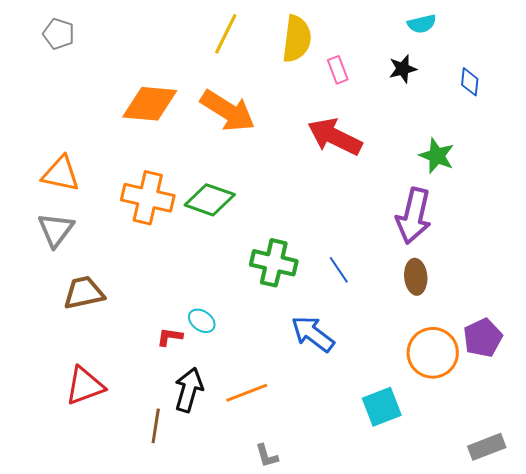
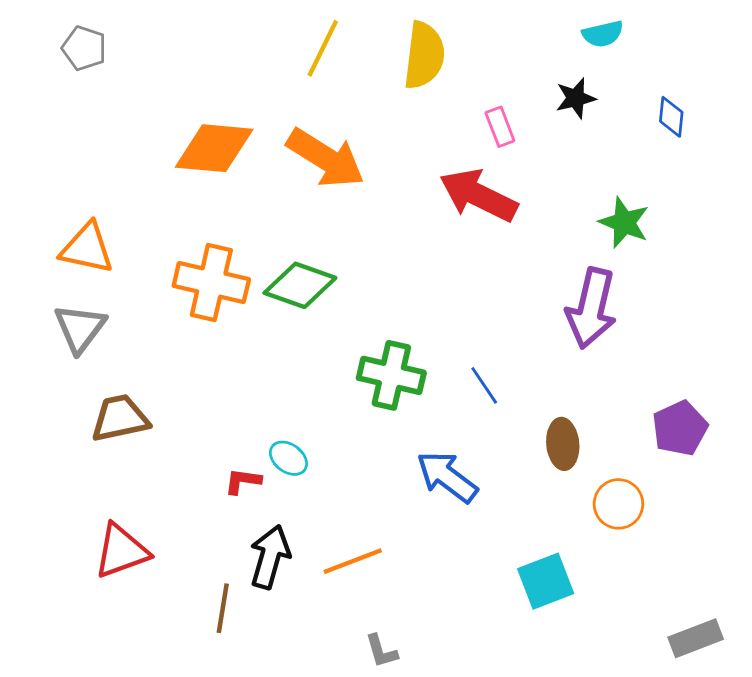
pink rectangle: (338, 70) -> (500, 127), moved
brown ellipse: (416, 277) -> (563, 444), moved
purple pentagon: (483, 338) -> (680, 428), moved
orange circle: (433, 353) -> (618, 504), size x0.7

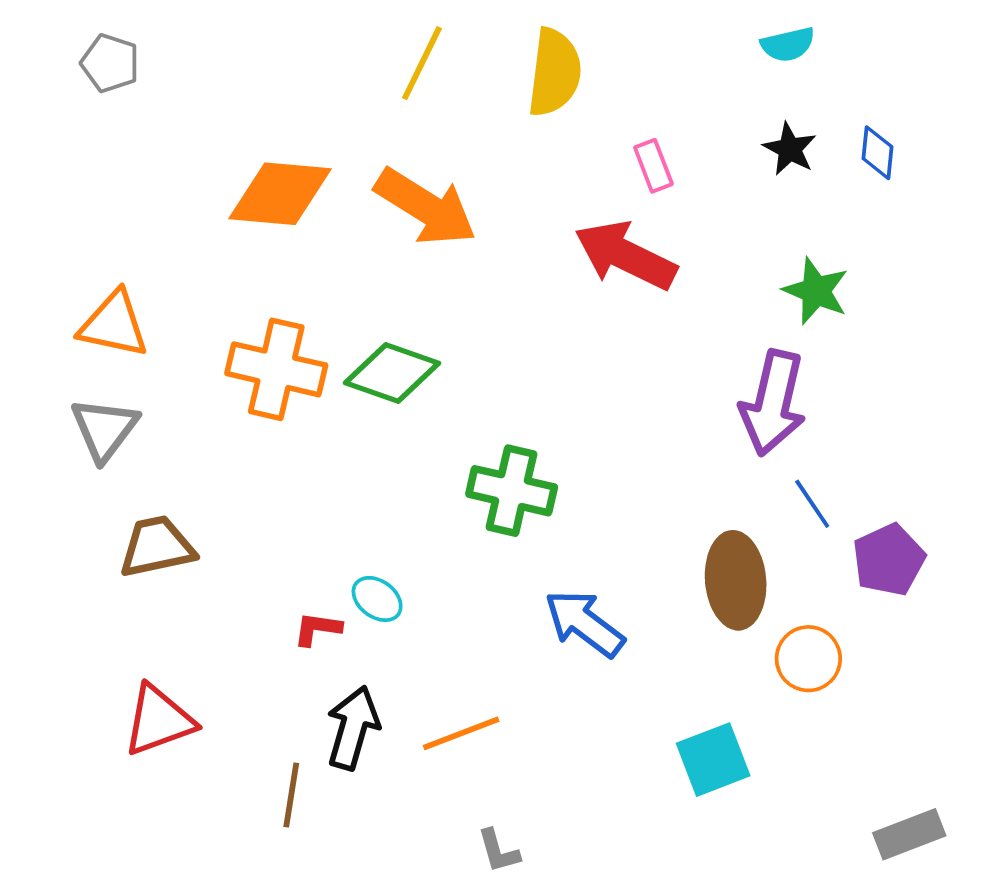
black star: (576, 98) -> (790, 149), moved, turned -30
blue line: (484, 385) -> (812, 504), moved
brown ellipse: (563, 444) -> (736, 580), size x1.4

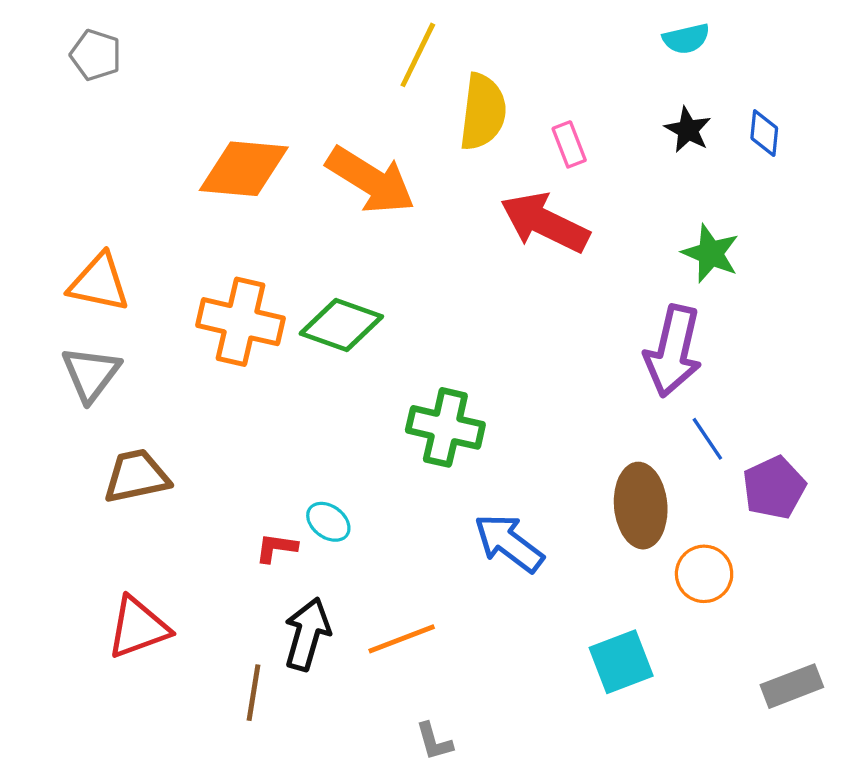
yellow line: (422, 63) -> (418, 55), moved
yellow semicircle: (554, 72) -> (483, 112), moved
gray rectangle: (909, 834) -> (792, 686), moved

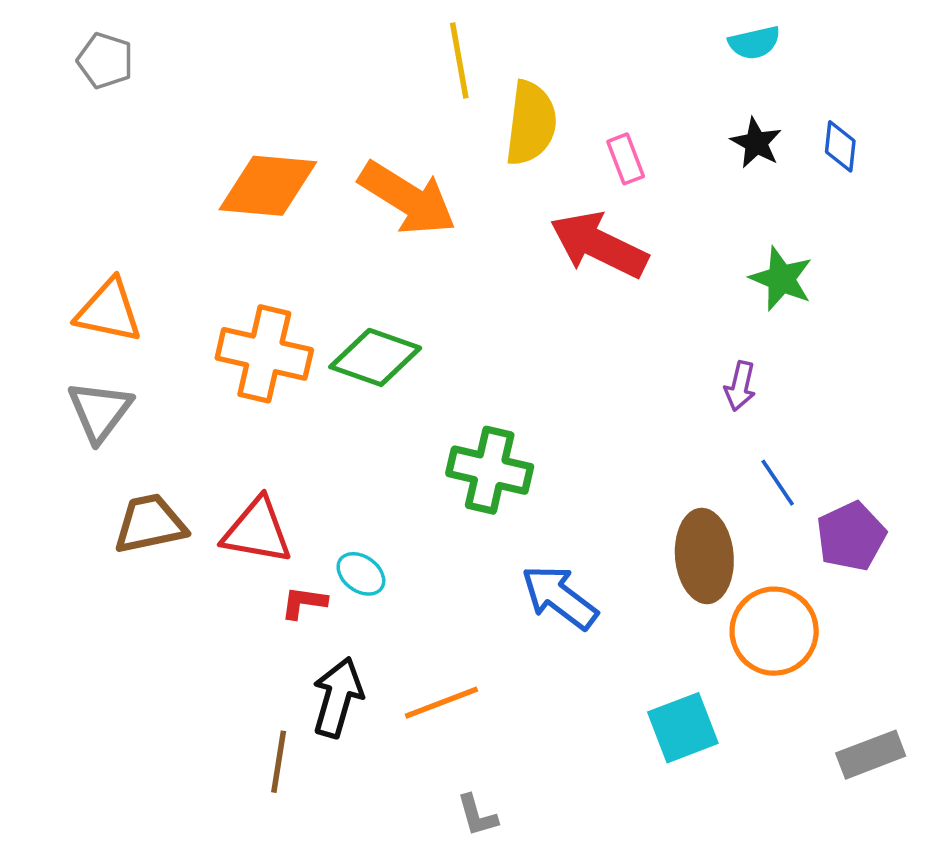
yellow line: (418, 55) -> (459, 61), turned -36
purple arrow: (673, 351) -> (740, 386), size x0.5
orange circle: (704, 574) -> (774, 631), size x1.4
red triangle: (138, 628) -> (257, 531), moved, turned 30

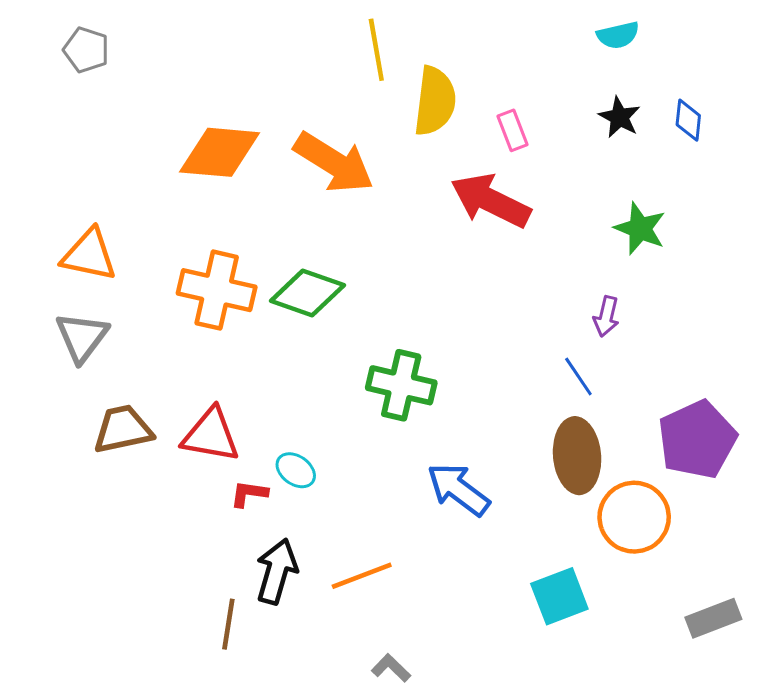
blue line: (778, 483) -> (578, 377), moved
purple pentagon: (851, 536) -> (697, 440), size x1.4
gray L-shape: (477, 815) -> (391, 668), turned 150

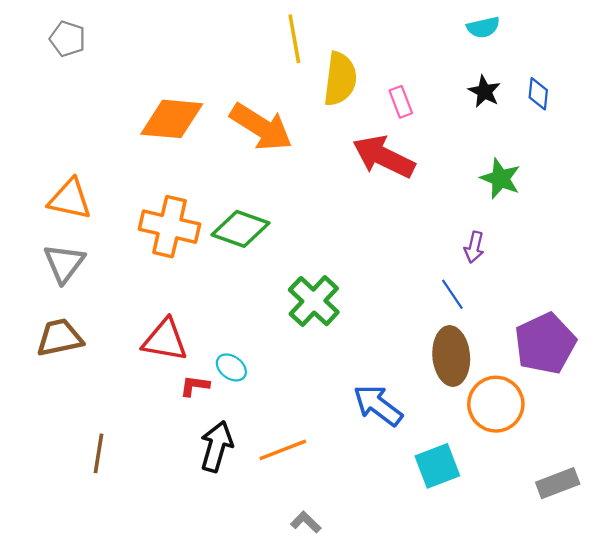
green cross: (401, 385) -> (314, 301), turned 30
brown trapezoid: (123, 429) -> (60, 338), moved
blue arrow: (458, 489) -> (378, 405), moved
brown line: (228, 624) -> (98, 453), moved

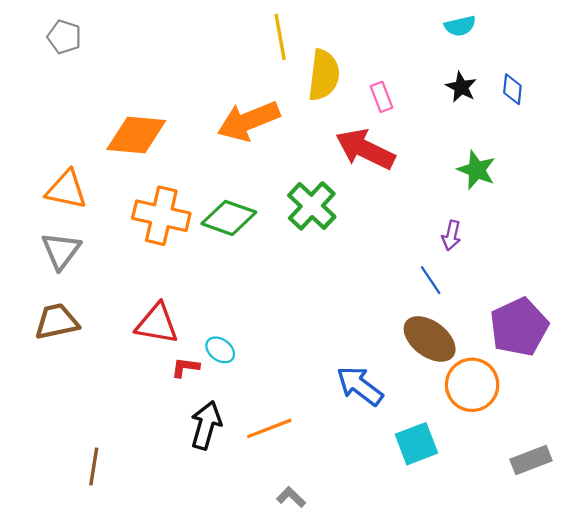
orange diamond: (172, 119) -> (136, 135), moved
orange arrow: (261, 127) -> (249, 121), turned 126
green cross: (314, 301) -> (312, 206), moved
brown ellipse: (451, 356) -> (430, 339), turned -48
brown line: (98, 453) -> (94, 467), moved

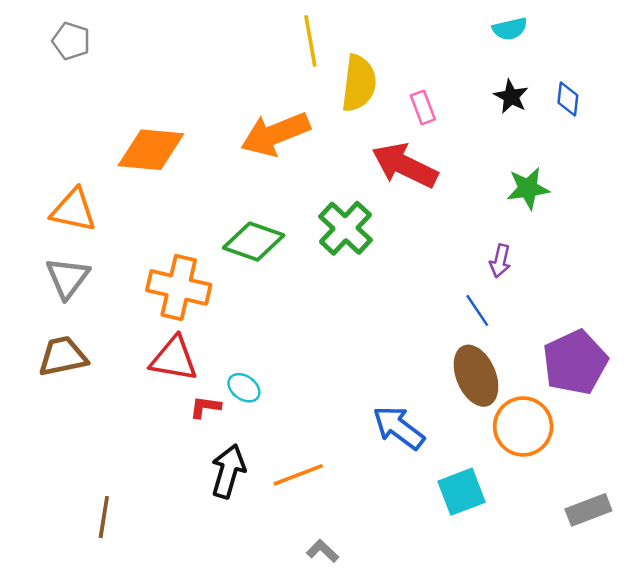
green star: (476, 170) -> (528, 188), turned -30
orange cross: (161, 216) -> (179, 287), moved
brown ellipse: (430, 339) -> (476, 376), turned 30

